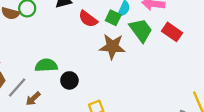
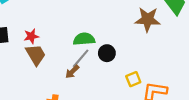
gray line: (17, 87) -> (81, 58), moved

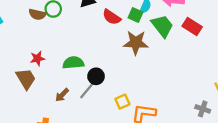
red star: (31, 36) -> (37, 58), moved
gray line: (81, 58) -> (88, 89), moved

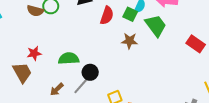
red semicircle: (112, 17) -> (107, 15), turned -108
red rectangle: (192, 27) -> (196, 44), moved
brown star: (136, 43) -> (130, 41), size x0.7

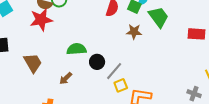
red rectangle: (196, 44) -> (197, 34), turned -30
red star: (34, 53) -> (41, 20), moved, size x1.6
gray line: (82, 85) -> (114, 71), moved

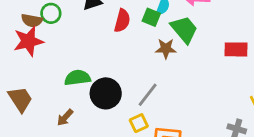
brown star: (134, 32) -> (166, 49), moved
black circle: (97, 62) -> (106, 93), size x1.5
gray line: (114, 71) -> (148, 95), moved

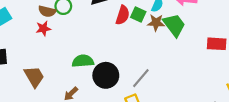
green square: (151, 17) -> (138, 15), moved
red star: (28, 41) -> (43, 29), size x0.6
brown star: (166, 49) -> (156, 23), moved

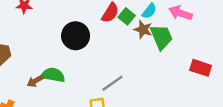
green semicircle: (83, 61) -> (53, 75), moved
black circle: (106, 75) -> (76, 36), moved

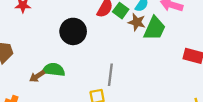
green trapezoid: (161, 37) -> (155, 28), turned 50
gray line: (112, 83) -> (110, 75), turned -45

